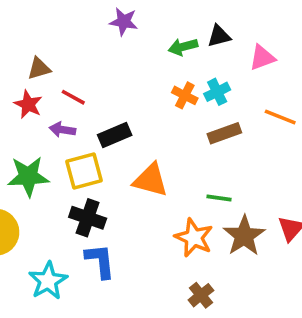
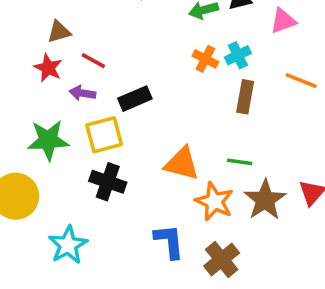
brown rectangle: (224, 133) -> (245, 97), turned -60
orange triangle: (151, 180) -> (182, 164), moved
blue L-shape: (100, 261) -> (169, 241), moved
brown cross: (201, 295) -> (222, 259), size x1.4

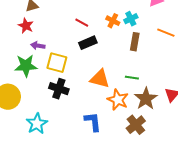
red line: (93, 61) -> (82, 23), moved
purple arrow: (82, 93) -> (38, 46), moved
black rectangle: (135, 99) -> (88, 43), moved
yellow square: (104, 135) -> (57, 63), turned 30
brown cross: (222, 259) -> (136, 125), moved

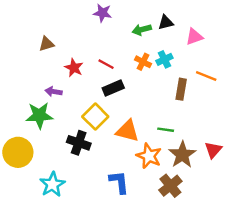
red star: (26, 26) -> (74, 68), moved
brown rectangle: (135, 42) -> (181, 89), moved
yellow square: (57, 63) -> (95, 117), moved, turned 30

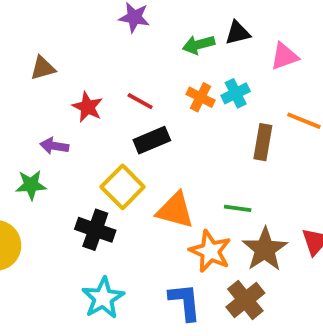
green star: (39, 115) -> (31, 185), size x0.7
blue L-shape: (119, 182) -> (185, 302), moved
cyan star: (52, 185) -> (103, 298), moved

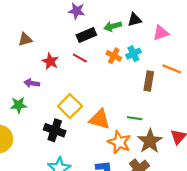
black rectangle: (152, 140) -> (86, 35), moved

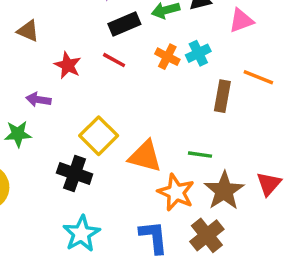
brown triangle: (25, 39) -> (28, 31), turned 40

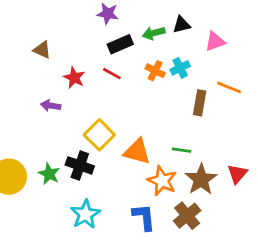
green star: (18, 134) -> (49, 174), moved, turned 30

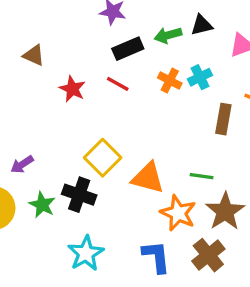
purple arrow: (51, 106) -> (22, 164), moved, turned -42

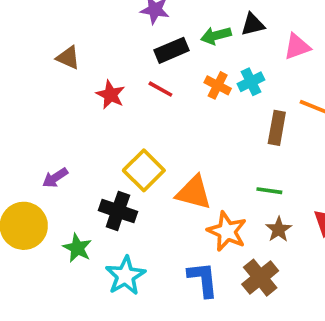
green line: (202, 176) -> (269, 191), moved
green star: (42, 205) -> (77, 248), moved
brown star: (225, 211) -> (279, 229), size x0.6

